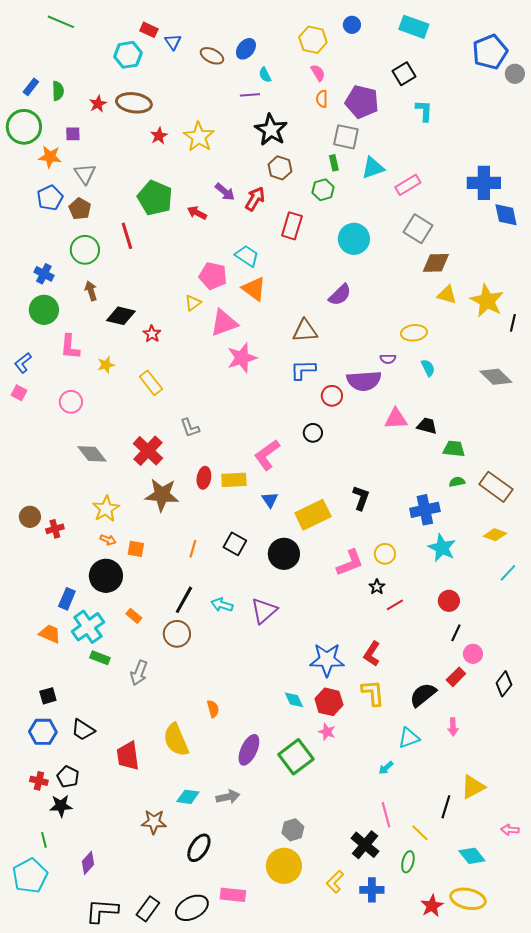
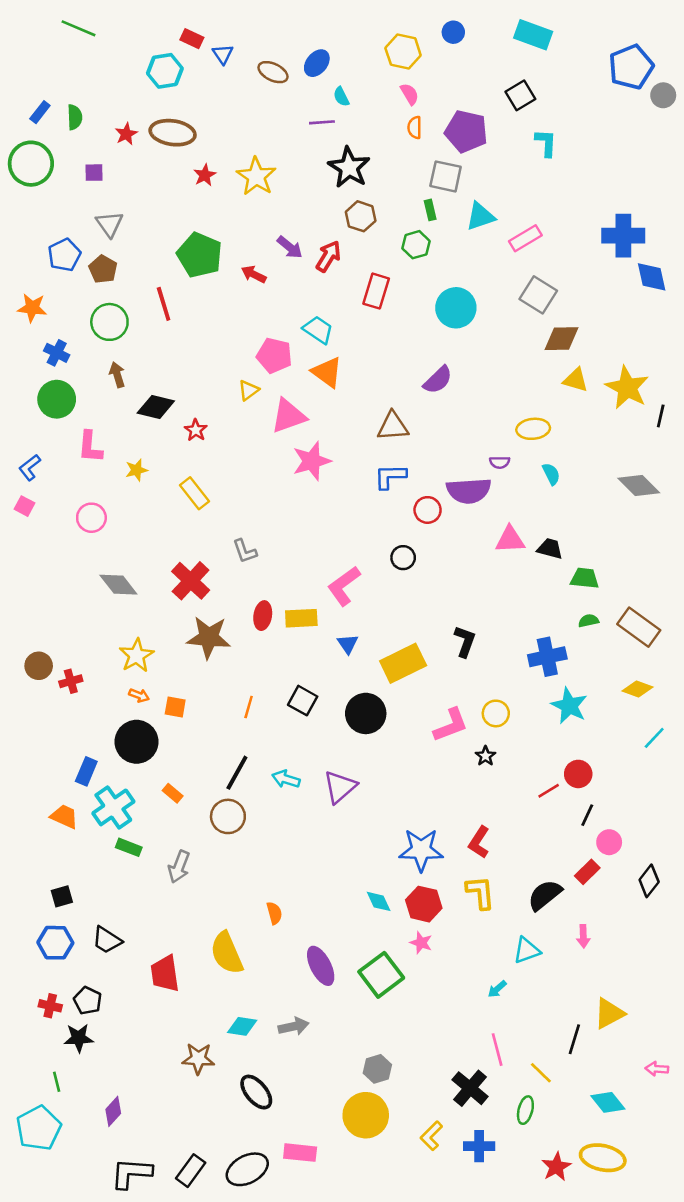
orange star: (50, 157) -> (32, 308), moved
red line: (395, 605) -> (549, 791), moved
purple ellipse: (249, 750) -> (321, 966), turned -52
black ellipse: (199, 848) -> (256, 1092), turned -72

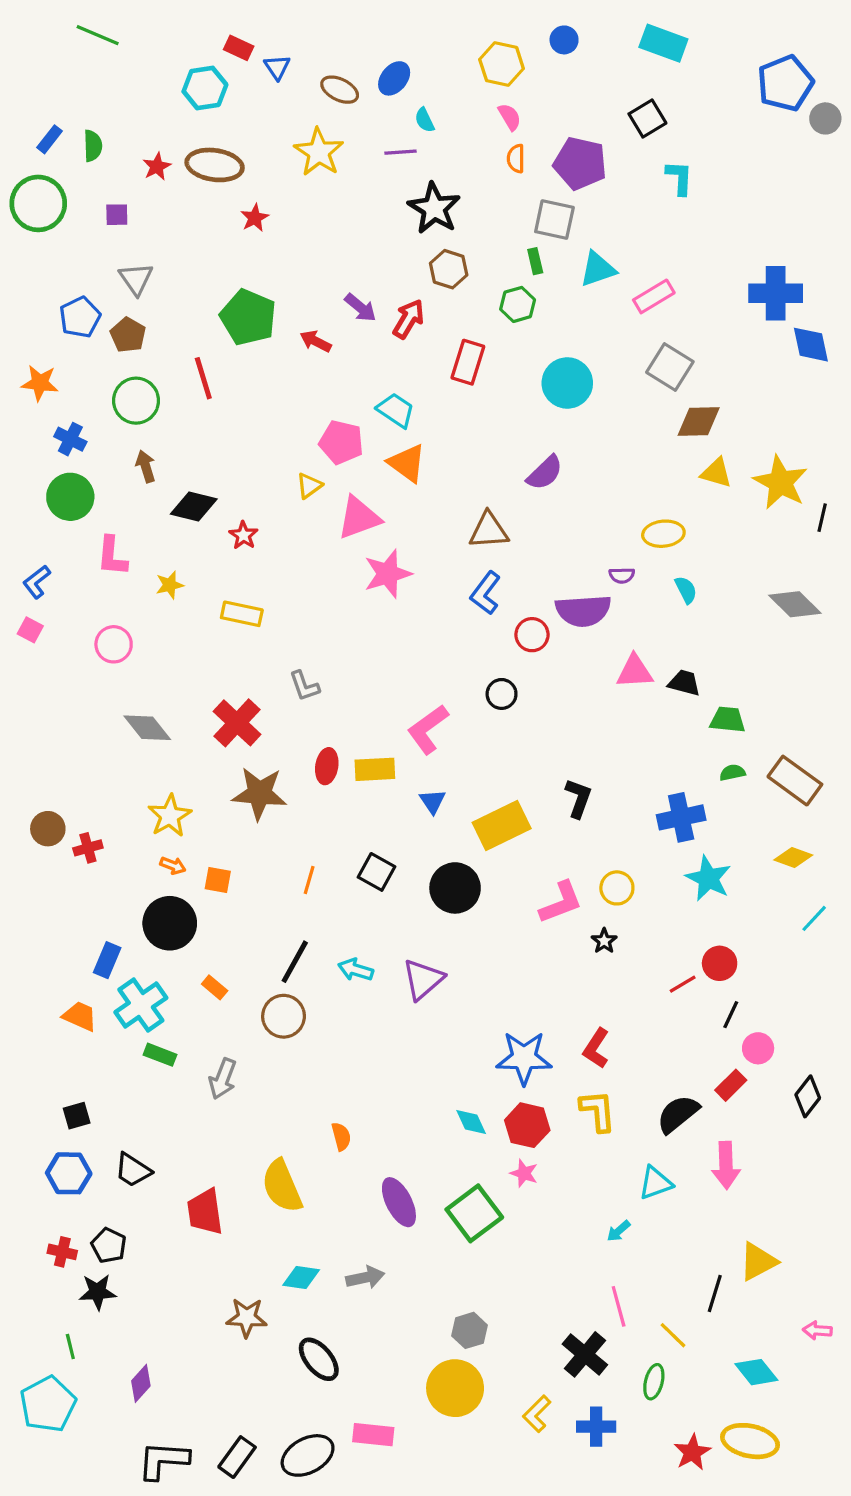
yellow star: (256, 176) -> (319, 152), moved
blue L-shape: (390, 476) -> (486, 593), turned -52
yellow rectangle: (194, 493) -> (242, 614), turned -40
pink arrow: (583, 936) -> (726, 1165), size x1.6

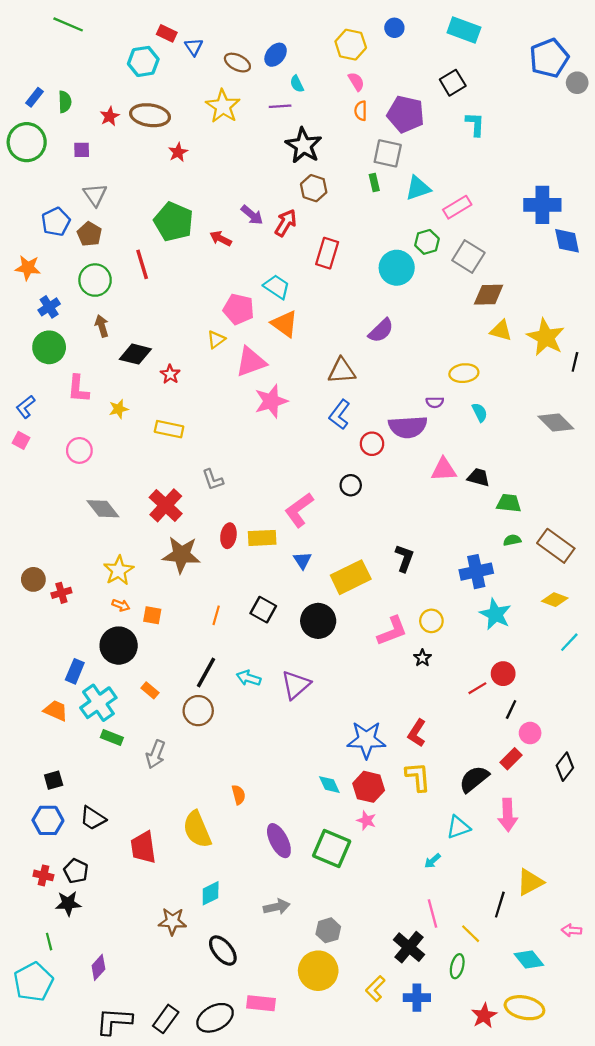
green hexagon: (518, 304) -> (427, 242), moved
blue cross: (70, 439) -> (49, 307), turned 30
green square: (474, 1213) -> (332, 848), turned -30
cyan diamond: (301, 1278) -> (211, 893), turned -35
gray arrow: (365, 1278) -> (277, 907), moved

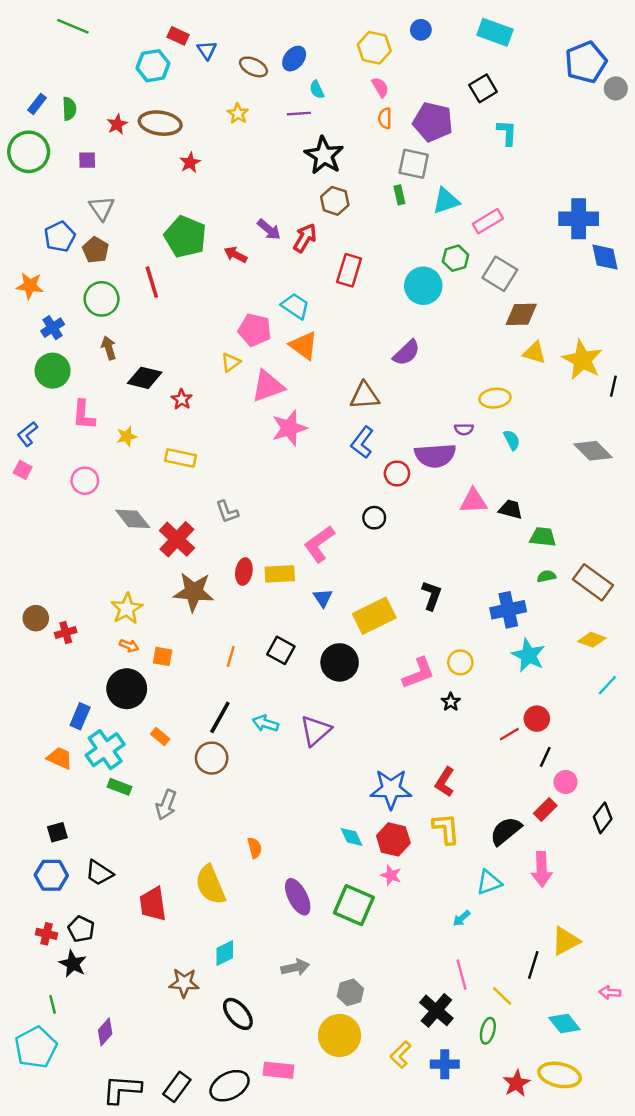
yellow star: (223, 106) -> (238, 114), size x0.6
gray diamond: (103, 509) -> (133, 519), moved
black star: (68, 903) -> (73, 964), turned 30

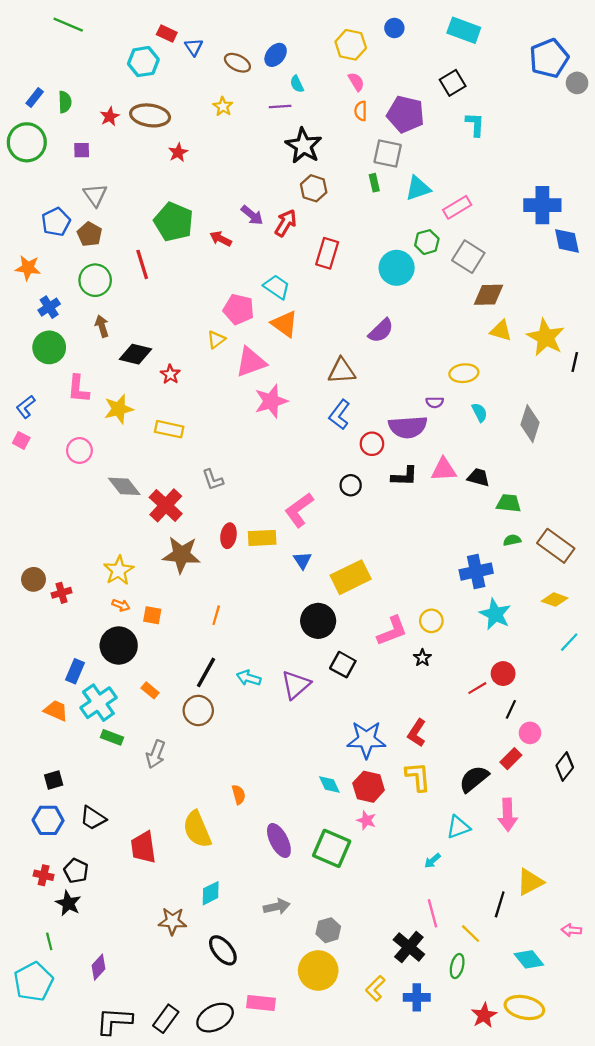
yellow star: (127, 436) -> (119, 409), size x1.5
gray diamond: (593, 451) -> (530, 424), moved, turned 63
black L-shape: (432, 595) -> (404, 476), moved, turned 72
black square: (281, 650) -> (343, 665), moved

